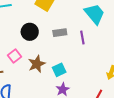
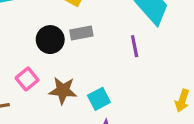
gray rectangle: (60, 33) -> (81, 33), moved
brown star: (37, 64) -> (63, 91), turned 30

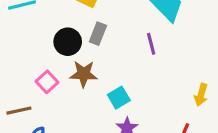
gray rectangle: (81, 33) -> (98, 34), turned -55
brown star: (63, 91) -> (84, 74), moved

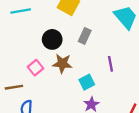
gray rectangle: (98, 34) -> (85, 36), moved
purple line: (151, 44) -> (110, 64), moved

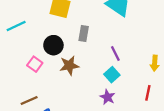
pink square: (35, 68) -> (35, 64), moved
cyan square: (87, 82) -> (112, 75), moved

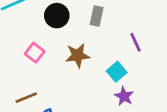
black circle: (53, 45) -> (57, 16), moved
cyan square: (112, 75) -> (117, 72), moved

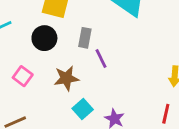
purple line: (135, 42) -> (101, 58), moved
cyan square: (117, 72) -> (83, 109), moved

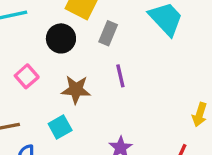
gray rectangle: (85, 38) -> (108, 33), moved
cyan square: (83, 109) -> (60, 127), moved

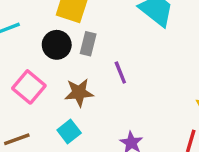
gray rectangle: (108, 33) -> (88, 44), moved
pink square: (27, 76) -> (29, 87), size x1.4

